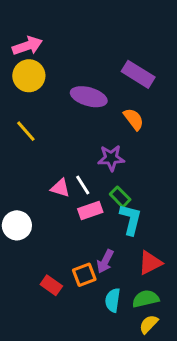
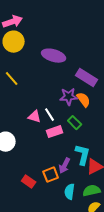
purple rectangle: (138, 74) -> (87, 78), moved
orange semicircle: (134, 119) -> (84, 100), moved
cyan L-shape: (131, 219) -> (83, 155), moved

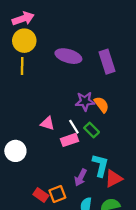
purple rectangle: (87, 78) -> (107, 62), moved, turned 40
yellow line: (12, 79) -> (22, 66), moved, turned 42
white line: (50, 115) -> (74, 127), moved
orange square: (51, 175) -> (57, 194), moved

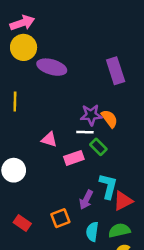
purple ellipse: (68, 56) -> (52, 67), moved
yellow line: (22, 66) -> (15, 101), moved
white line: (74, 127) -> (85, 132), moved, turned -56
red rectangle: (41, 195) -> (22, 223), moved

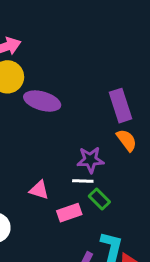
orange semicircle: (109, 119) -> (127, 140), moved

